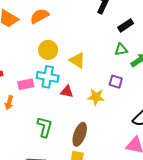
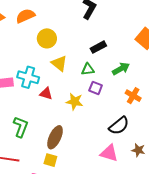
black rectangle: (126, 25) -> (98, 47), moved
green triangle: (121, 49) -> (88, 69), moved
yellow circle: (48, 50) -> (47, 38), moved

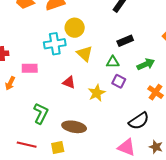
cyan cross: (28, 77) -> (55, 44), moved, turned -30
yellow star: (75, 102) -> (97, 93), turned 30
brown ellipse: (55, 137) -> (74, 127), turned 70
yellow square: (50, 160) -> (58, 147), moved, turned -32

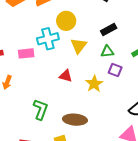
black rectangle: (125, 41) -> (109, 30), moved
yellow triangle: (85, 54) -> (79, 46), turned 30
pink rectangle: (30, 68) -> (26, 53), moved

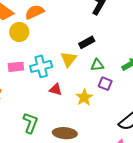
yellow circle: (66, 21) -> (19, 32), moved
black rectangle: (109, 30) -> (87, 42), moved
cyan cross: (48, 39) -> (41, 66), moved

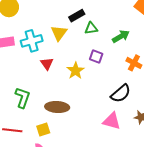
green triangle: (97, 65) -> (91, 28), moved
red triangle: (56, 89) -> (47, 64), turned 40

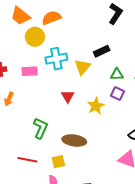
green triangle: (91, 28) -> (117, 74), moved
cyan cross: (32, 41) -> (56, 59), moved

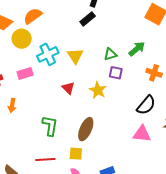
black rectangle: (102, 51) -> (88, 19), moved
brown ellipse: (74, 140) -> (86, 129), turned -60
yellow square: (58, 162) -> (76, 154), turned 32

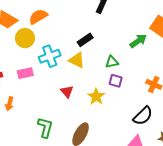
black rectangle: (88, 19) -> (85, 40), moved
green arrow: (137, 49) -> (138, 41), moved
yellow triangle: (75, 56) -> (77, 60), turned -36

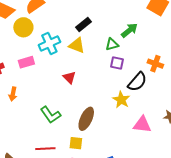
green arrow: (138, 41) -> (129, 30), moved
yellow star: (96, 97) -> (121, 100), moved
black semicircle: (143, 116) -> (137, 82), moved
green L-shape: (45, 127) -> (51, 115), turned 135

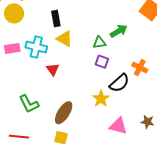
black rectangle: (84, 24) -> (56, 18), moved, turned -70
cyan cross: (49, 43) -> (36, 47), moved, turned 30
yellow square: (76, 143) -> (61, 138), moved

